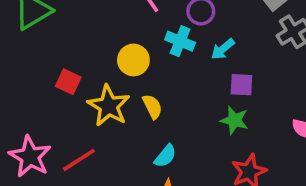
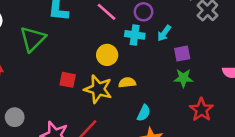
yellow semicircle: (152, 107) -> (127, 83), turned -56

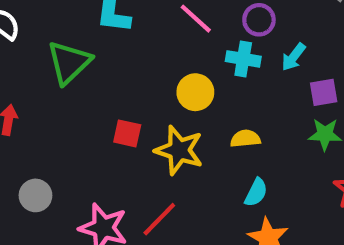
yellow semicircle: (127, 83) -> (245, 139), moved

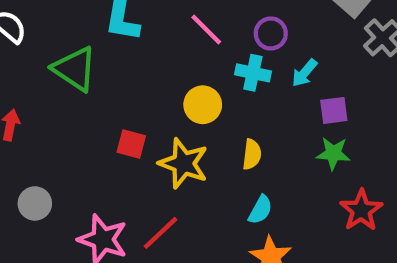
green triangle: (69, 62) -> (75, 69), turned -45
yellow semicircle: (245, 139) -> (252, 154), turned 100

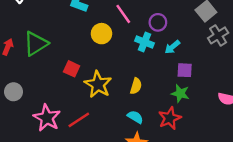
green triangle: (75, 69) -> (36, 44), moved, turned 44
yellow circle: (203, 105) -> (101, 34), moved
cyan semicircle: (260, 210) -> (135, 117), turned -98
red star: (361, 210) -> (170, 118), moved

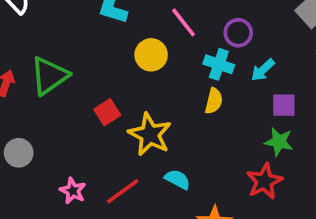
red square: (72, 69) -> (107, 112), turned 35
yellow semicircle: (136, 86) -> (214, 101), moved
cyan semicircle: (135, 117) -> (177, 179), moved
pink star: (47, 118) -> (73, 191), size x0.6

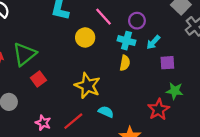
red square: (107, 112) -> (38, 79), moved
green star: (279, 142) -> (175, 91), moved

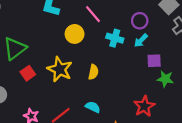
purple circle: (137, 21) -> (140, 21), moved
yellow semicircle: (125, 63) -> (93, 72), moved
yellow star: (87, 86) -> (60, 69), moved
green star: (175, 91) -> (165, 79), moved

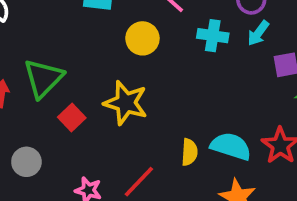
yellow semicircle: (93, 72) -> (189, 152), moved
cyan semicircle: (93, 107) -> (231, 146), moved, size x1.5

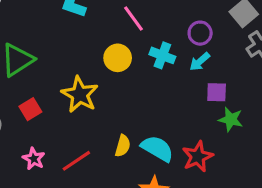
yellow circle: (142, 38) -> (118, 58), moved
red square: (72, 118) -> (30, 109), moved

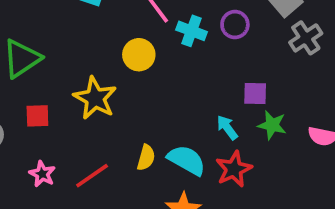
cyan cross: (162, 55) -> (192, 31), moved
cyan arrow: (200, 62) -> (227, 128), moved, turned 95
red square: (30, 109) -> (37, 116), turned 30

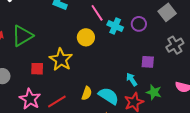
gray cross: (306, 38) -> (175, 45), moved
red square: (37, 116) -> (37, 69), moved
green star: (272, 125) -> (154, 92), moved
pink star: (42, 174) -> (30, 99), size x1.5

